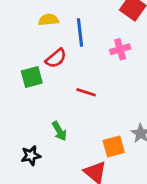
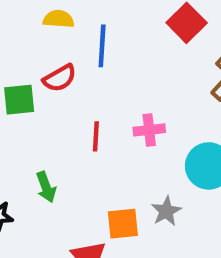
pink cross: (120, 49) -> (149, 130), moved
red line: (86, 92) -> (96, 136), turned 66

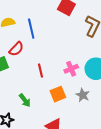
pink cross: (149, 130) -> (71, 69), moved
orange square: (123, 224) -> (58, 94), moved

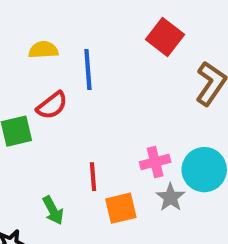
red line: (41, 71) -> (93, 177), moved
gray star: (83, 95) -> (170, 197), moved

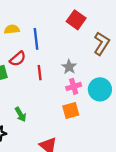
red line: (93, 177) -> (40, 73), moved
gray star: (170, 197) -> (69, 67), moved
orange square: (121, 208) -> (71, 110), moved

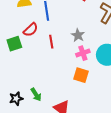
orange square: (71, 110) -> (81, 75), turned 35
green arrow: (21, 114) -> (36, 95), moved

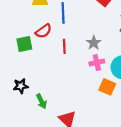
orange square: (81, 75) -> (107, 87), moved
black star: (16, 99) -> (21, 86), moved

